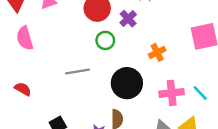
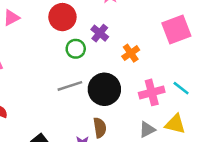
purple cross: (128, 19) -> (100, 33), moved
gray line: (77, 71) -> (70, 86), moved

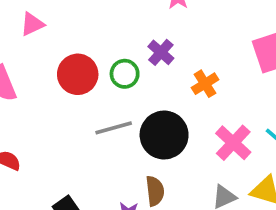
red circle: (62, 17) -> (78, 74), moved
pink cross: (152, 92) -> (233, 143), turned -35

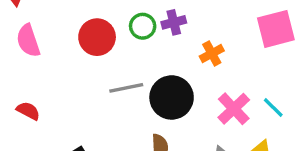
purple cross: (161, 52) -> (174, 22), turned 30
green circle: (125, 74) -> (143, 26), moved

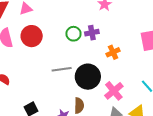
red circle: (97, 37) -> (32, 36), moved
pink cross: (234, 109) -> (114, 91), moved

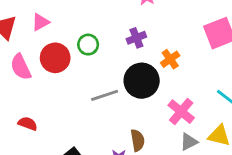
green circle: (73, 34) -> (88, 45), moved
black circle: (88, 77) -> (142, 81), moved

